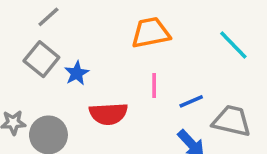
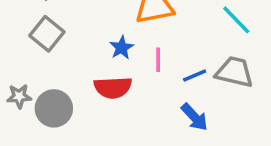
blue star: (77, 73) -> (122, 48), moved
gray trapezoid: (232, 121) -> (234, 72), moved

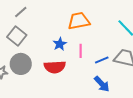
gray circle: (54, 108) -> (21, 64), moved

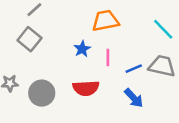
gray circle: (21, 64) -> (42, 93), moved
red semicircle: (55, 67) -> (86, 88), moved

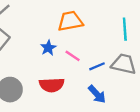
cyan line: (163, 29) -> (125, 29), turned 40
pink line: (108, 57) -> (73, 56), turned -56

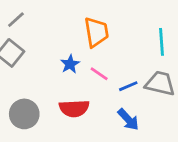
orange trapezoid: (70, 21) -> (96, 32), turned 92

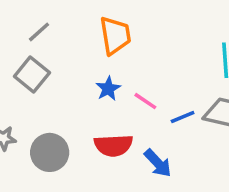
orange trapezoid: (96, 32) -> (115, 35), moved
blue arrow: (128, 120) -> (158, 163), moved

